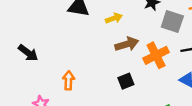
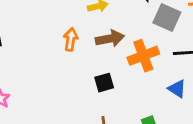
orange arrow: (68, 80) -> (71, 39), moved

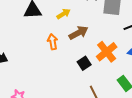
orange cross: (143, 56) -> (107, 52), moved

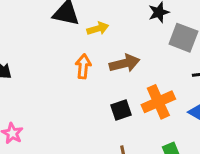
yellow arrow: (63, 14) -> (98, 29), moved

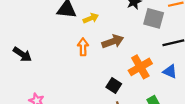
black square: (121, 110) -> (114, 86), moved, turned -32

